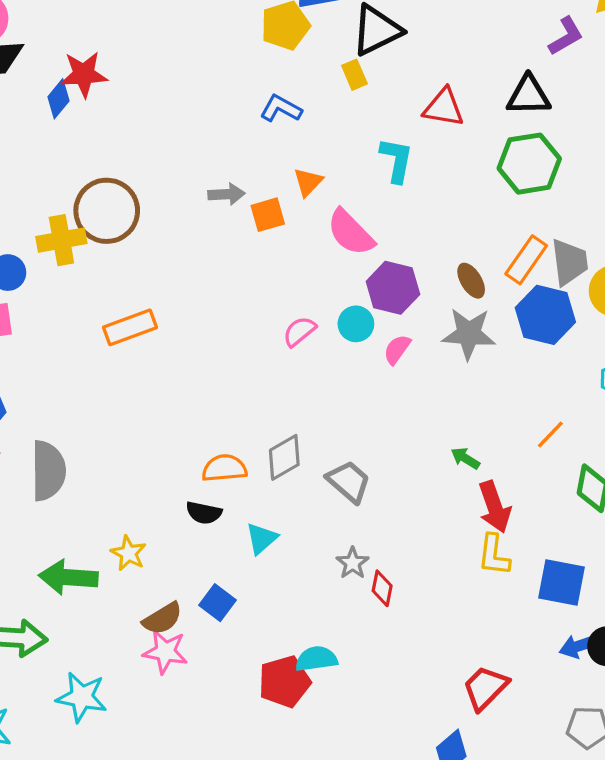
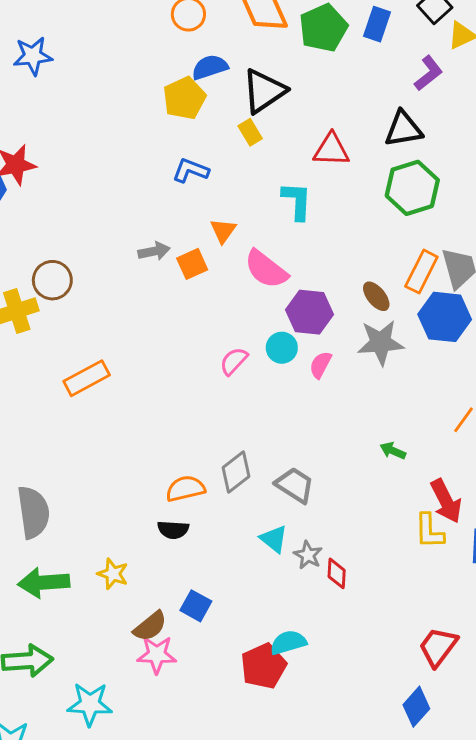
brown circle: (107, 211) -> (52, 280), size x0.7
red arrow: (495, 507) -> (446, 501), moved
cyan triangle: (262, 538) -> (274, 539), moved, turned -32
green arrow: (68, 577) -> (44, 583), moved

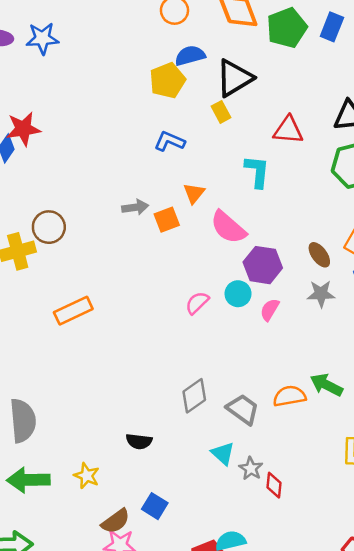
gray star: (381, 343) -> (321, 294), size x0.7
green arrow: (393, 451) -> (326, 385), size x1.5
orange semicircle: (185, 489) -> (289, 396), moved

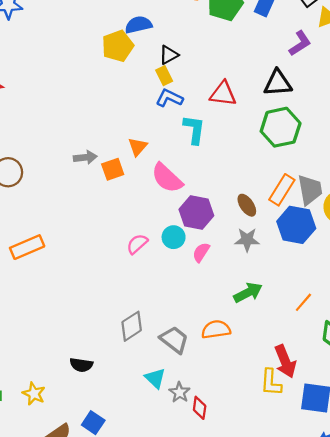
black triangle: (234, 78) -> (169, 55), moved, size x0.6
blue L-shape: (169, 141) -> (169, 98), moved
green arrow: (326, 385) -> (248, 293), moved, turned 124

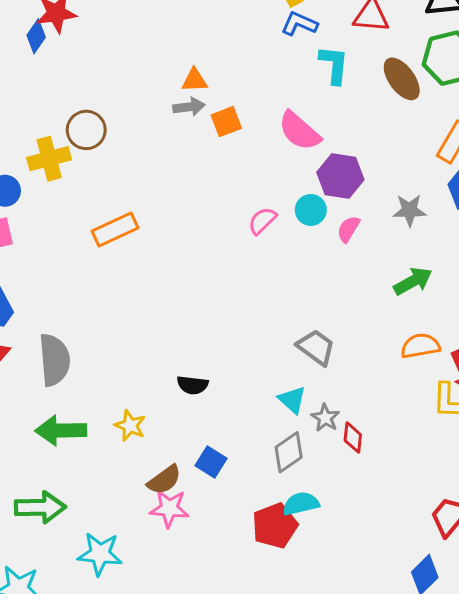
orange triangle: (138, 147) -> (194, 80), moved, turned 48
brown ellipse: (247, 205) -> (402, 79), moved, size x1.4
gray diamond: (132, 326) -> (289, 452), moved
orange semicircle: (216, 329) -> (420, 346), moved

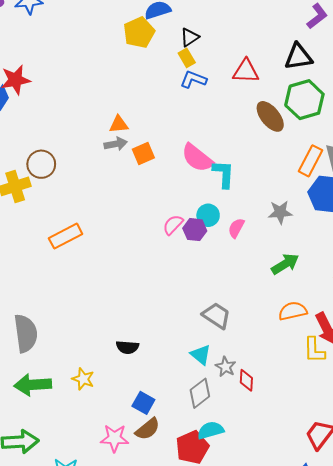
cyan L-shape: (334, 65) -> (224, 174), moved
purple hexagon: (340, 176) -> (195, 230), moved, size x0.7
brown semicircle: (164, 480) -> (148, 429), moved

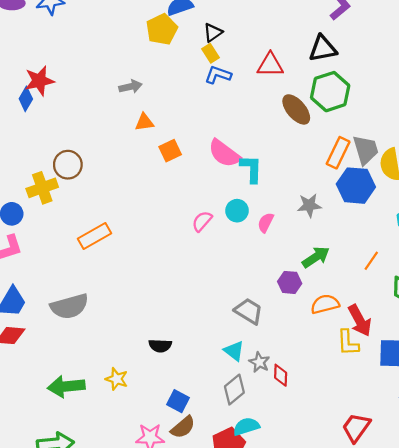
gray arrow: (116, 144) -> (131, 87), moved
purple hexagon: (195, 230) -> (290, 282), moved
gray semicircle: (26, 333) -> (69, 306), moved, turned 84

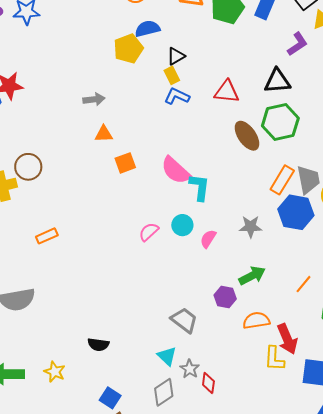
orange rectangle: (95, 236) -> (47, 236), size x0.7

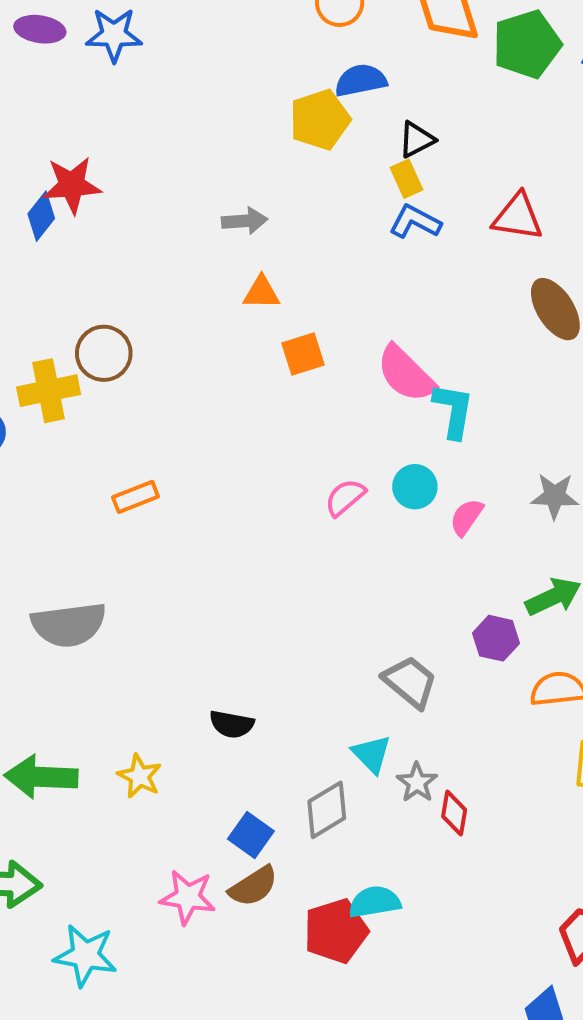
gray diamond: (164, 392) -> (327, 810), moved

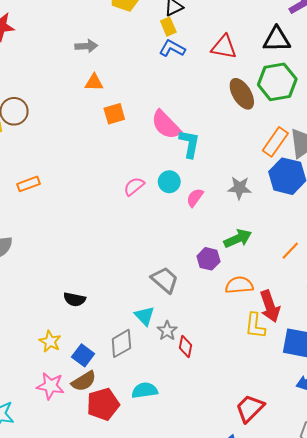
yellow star: (140, 776) -> (50, 341), moved
red pentagon: (336, 931) -> (103, 404), moved

